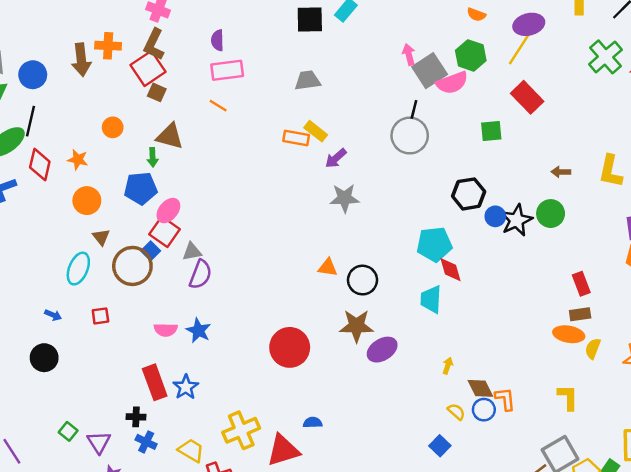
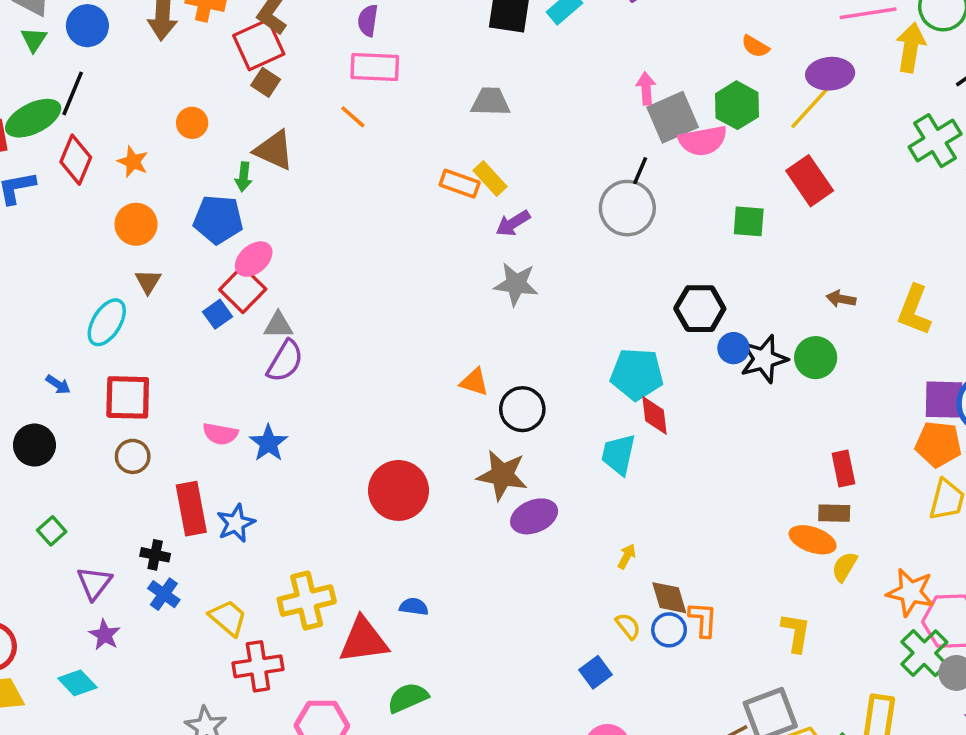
brown circle: (132, 266) -> (133, 456), moved, size x0.6
red square: (100, 316) -> (128, 397), size x1.8
green square: (68, 431) -> (52, 531), moved

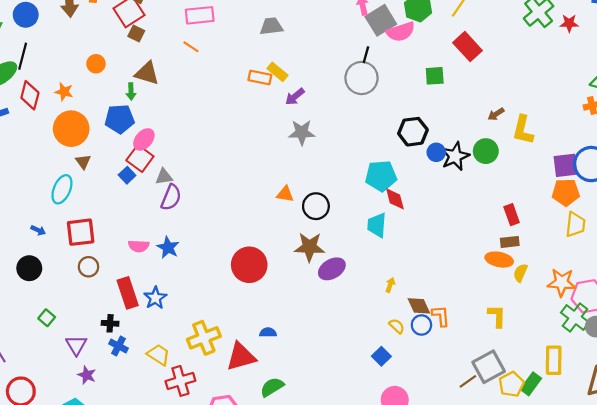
orange circle: (136, 224) -> (71, 129), size x1.4
brown arrow: (841, 299) -> (496, 114), turned -35
yellow L-shape: (914, 310) -> (523, 130), moved

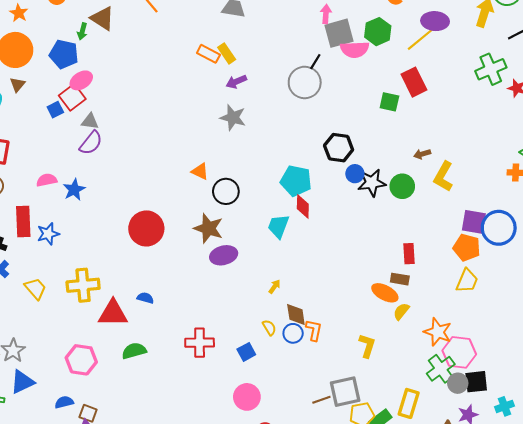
green square: (435, 76) -> (389, 102), moved
pink semicircle: (139, 246) -> (47, 180), turned 150
red cross: (180, 381) -> (200, 343), moved

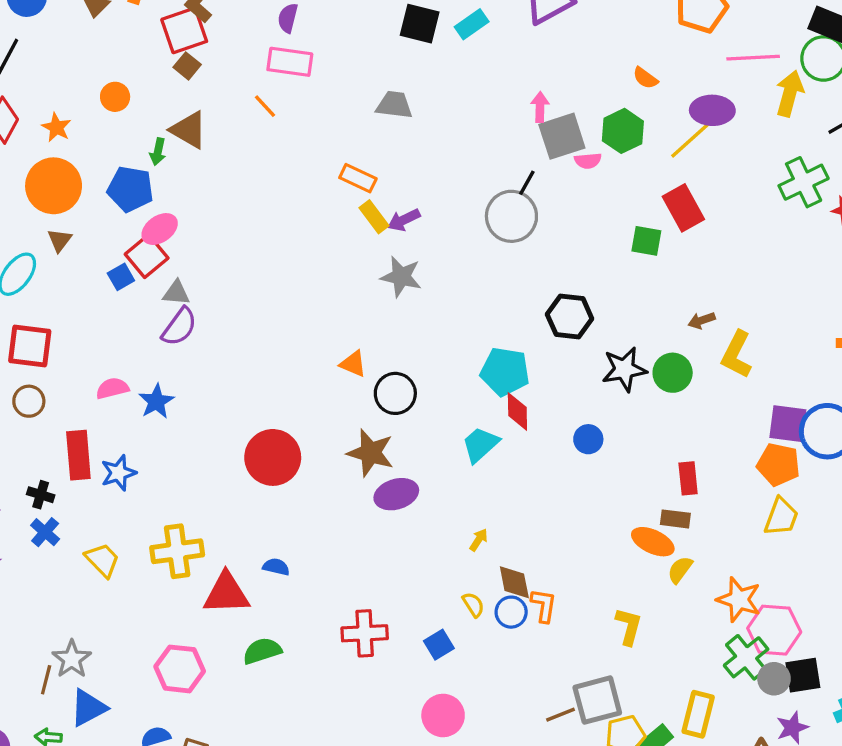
pink semicircle: (355, 49) -> (588, 161), size x0.6
yellow rectangle: (227, 53) -> (374, 217), moved
blue circle: (355, 174) -> (588, 439), moved
cyan trapezoid: (278, 226) -> (480, 444), turned 30

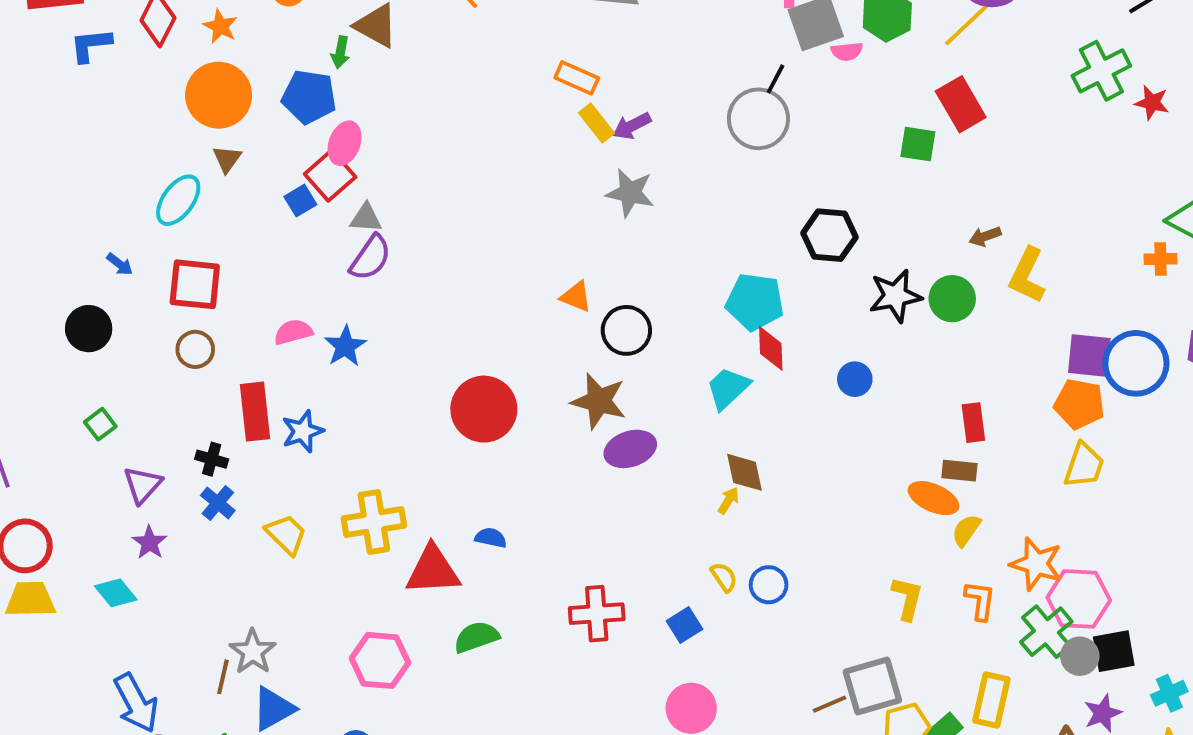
pink ellipse: (160, 229) -> (345, 143), turned -33
brown diamond: (514, 582) -> (745, 472), moved
orange L-shape: (544, 605) -> (980, 600), moved

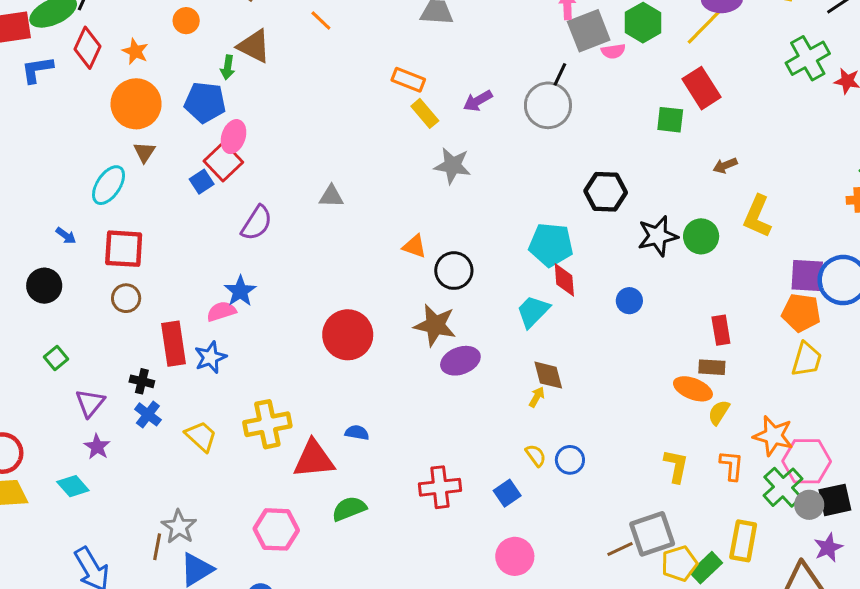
purple arrow: (632, 126) -> (478, 101), moved
gray triangle: (366, 218) -> (331, 196), moved
brown arrow: (985, 236) -> (725, 166), moved
pink semicircle: (293, 332) -> (221, 311), moved

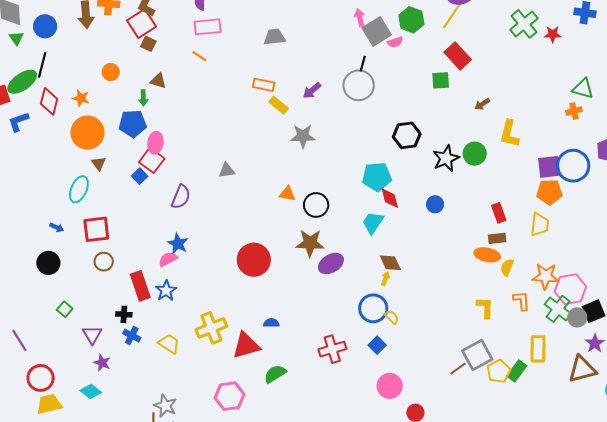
brown triangle: (254, 46) -> (158, 81), size x0.7
yellow trapezoid: (807, 359) -> (540, 225), moved
blue circle: (570, 460) -> (373, 308), moved, size x1.5

